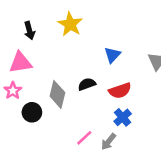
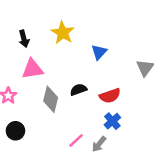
blue triangle: (112, 55) -> (99, 52), moved
pink triangle: (20, 63) -> (32, 69), moved
black circle: (32, 112) -> (15, 131), moved

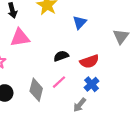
gray diamond: (51, 99) -> (36, 90), moved
pink line: (76, 140) -> (59, 82), moved

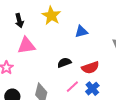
blue triangle: (80, 22) -> (81, 32), turned 32
pink line: (59, 82) -> (72, 87), moved

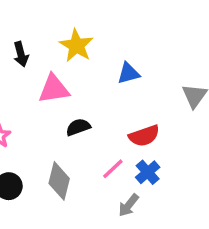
pink triangle: (26, 46) -> (54, 89), moved
black semicircle: (64, 63) -> (78, 127), moved

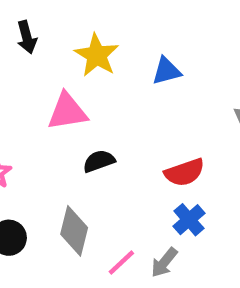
black arrow: (21, 54) -> (27, 37), moved
blue triangle: (128, 73) -> (166, 71), moved
pink line: (113, 169) -> (121, 262), moved

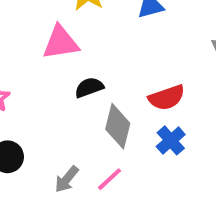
gray diamond: (74, 231) -> (118, 126), moved
gray arrow: (164, 262) -> (67, 179), moved

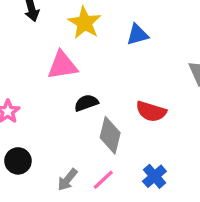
red semicircle: (167, 98) -> (151, 111), turned 36
blue cross: (171, 140) -> (154, 176), moved

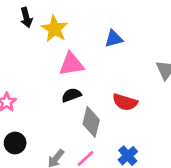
yellow star: (85, 23) -> (55, 29), moved
pink triangle: (62, 65) -> (71, 64), moved

